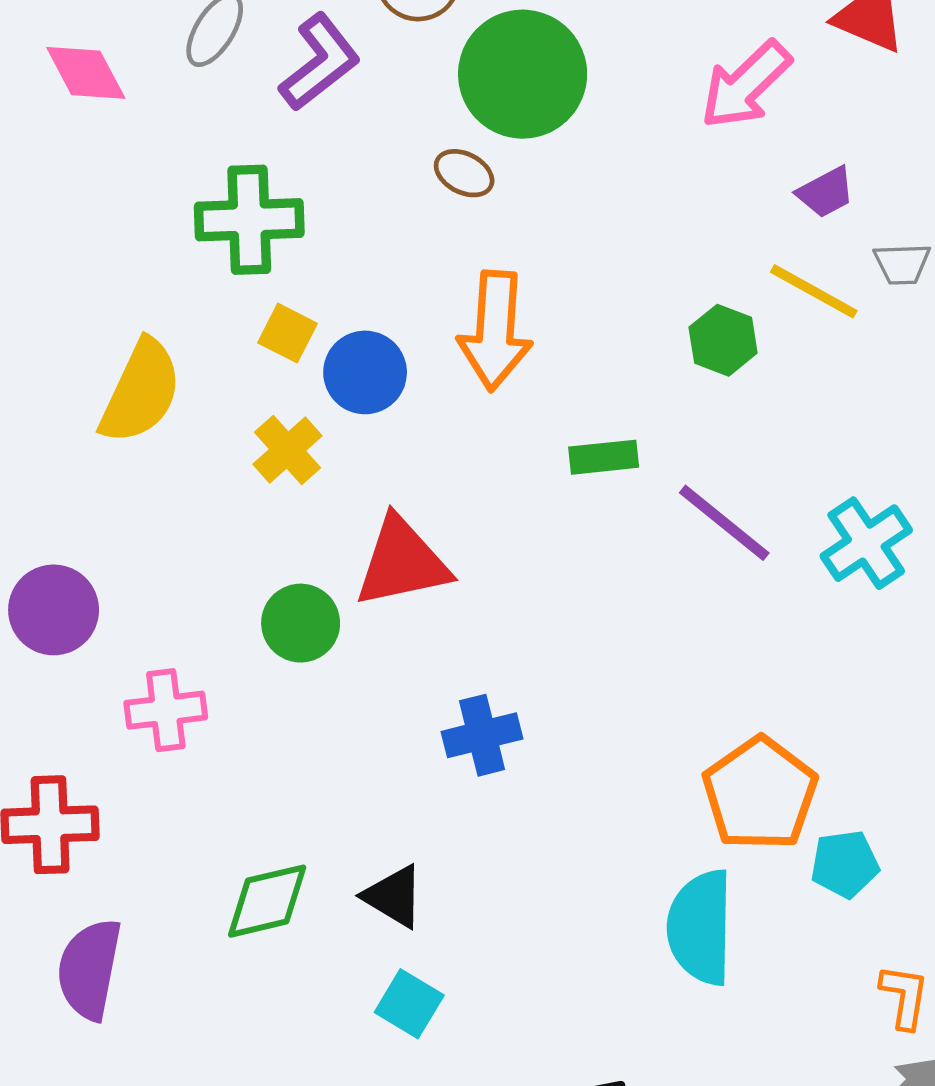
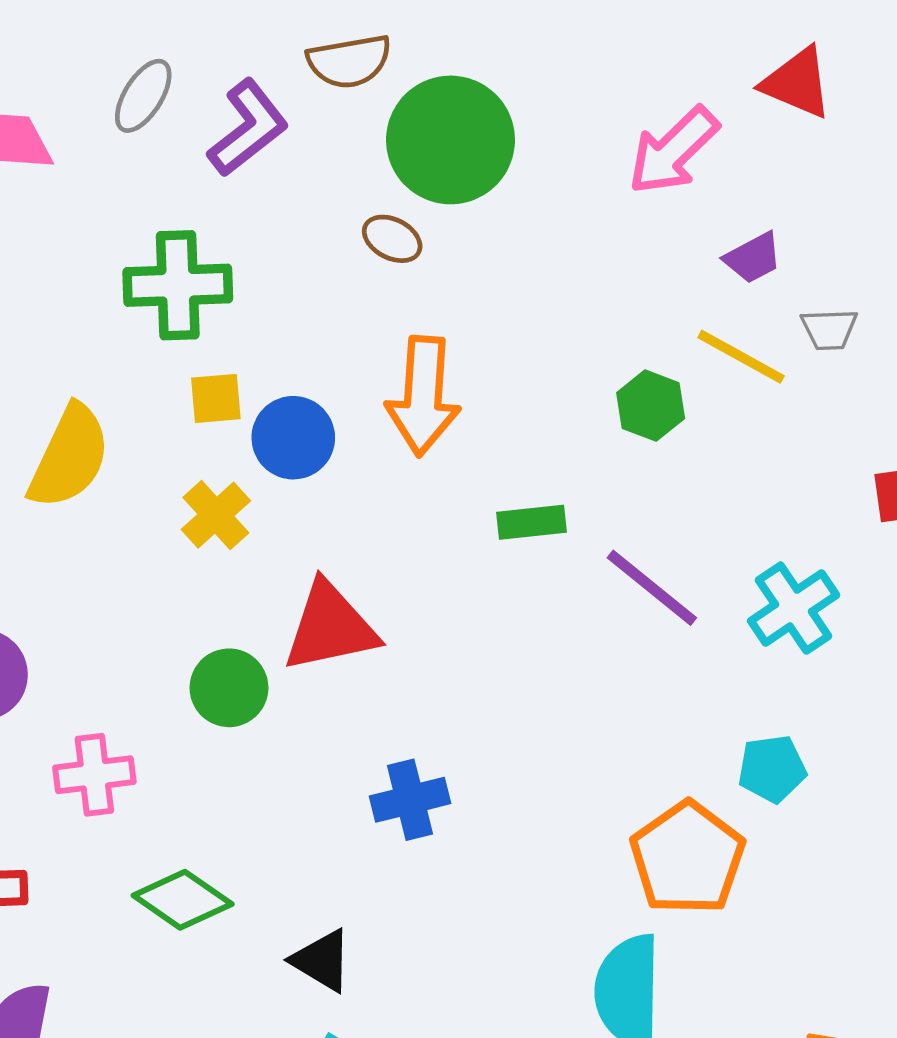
yellow square: (287, 333) -> (216, 398), turned -32
cyan pentagon: (845, 864) -> (772, 769), moved
green diamond: (267, 901) -> (183, 900), moved, turned 48

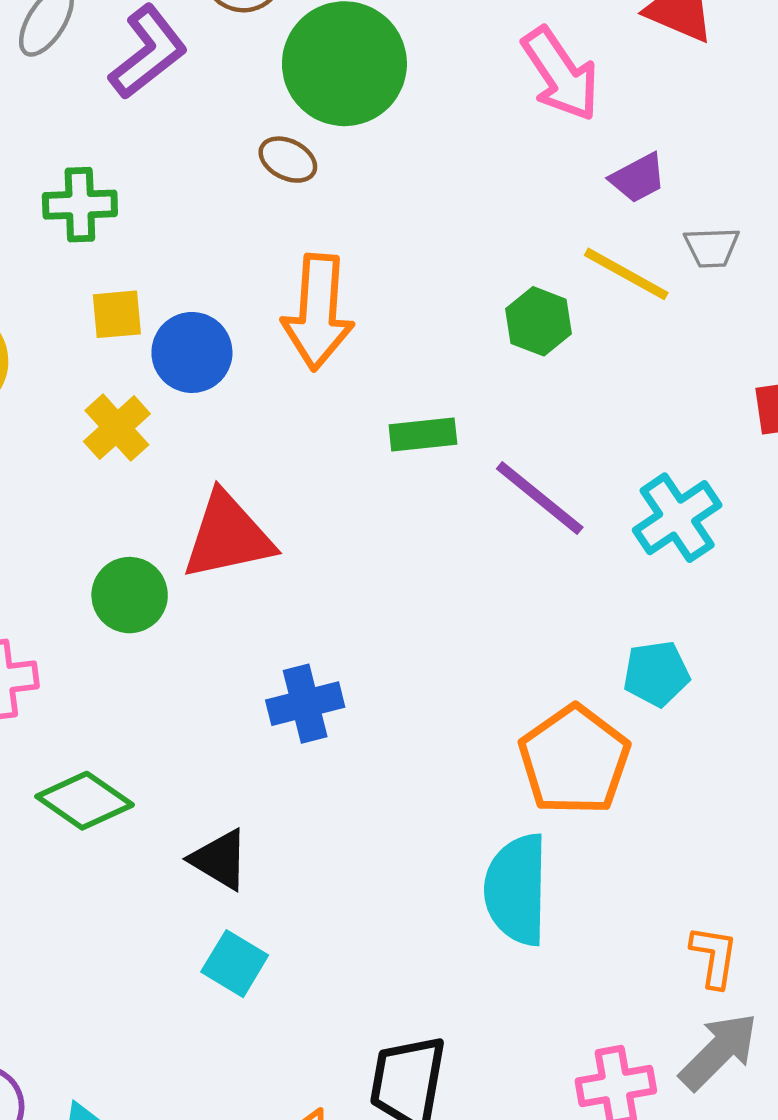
pink arrow: (673, 151) -> (560, 74), turned -80
green cross: (178, 285) -> (80, 205), size x0.7

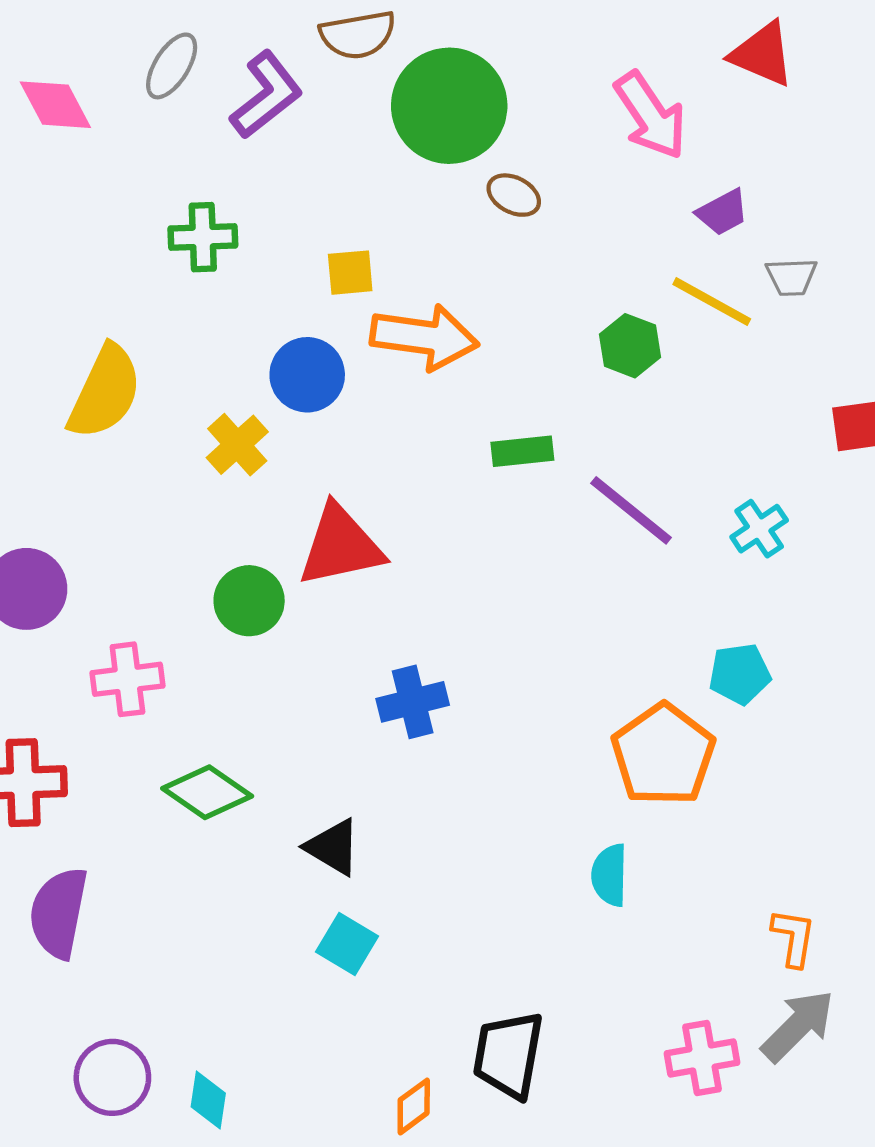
brown ellipse: (288, 160) -> (514, 195), moved
orange arrow: (318, 312) -> (424, 337), turned -86
yellow square: (117, 314) -> (350, 273), moved
cyan cross: (677, 518) -> (759, 529), size x0.7
cyan semicircle: (517, 890) -> (610, 875), size x0.6

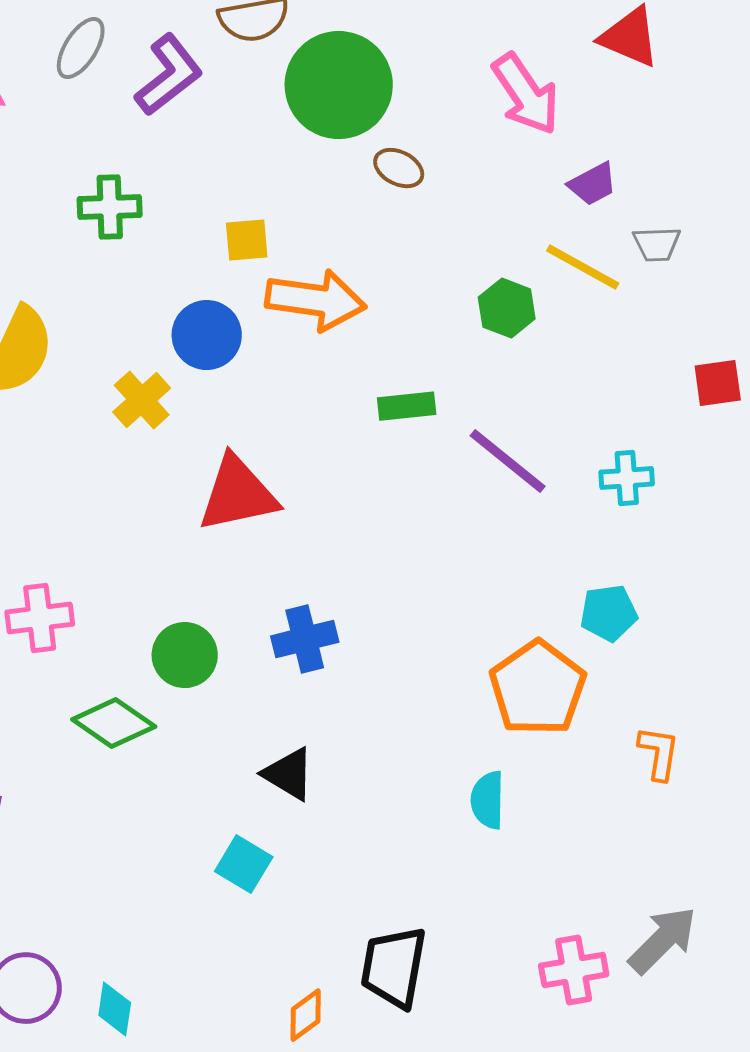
cyan cross: (759, 529) -> (627, 478), turned 30
green circle: (249, 601) -> (185, 655), moved
black triangle: (333, 847) -> (289, 774), moved
orange L-shape: (794, 938) -> (659, 753), moved

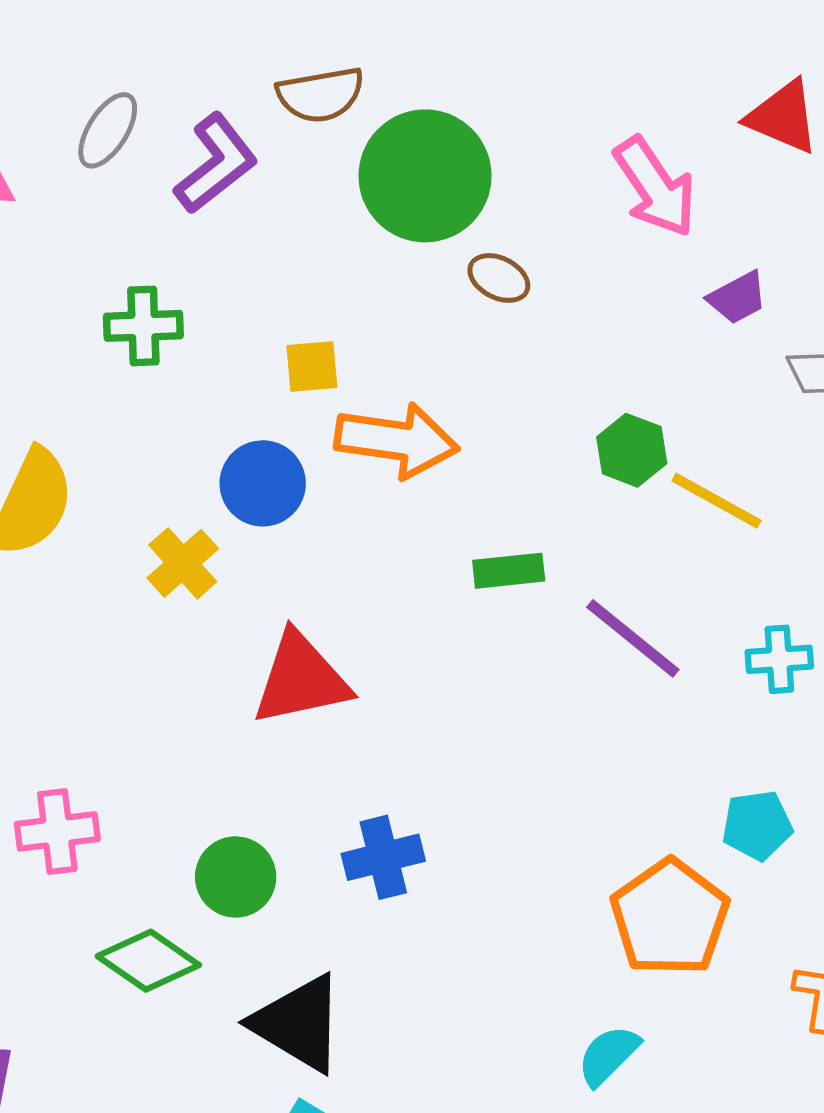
yellow line: (583, 267) -> (717, 501), moved
black triangle: (289, 774) -> (298, 1023), moved, size x1.5
cyan semicircle: (488, 800) -> (608, 1055), turned 44

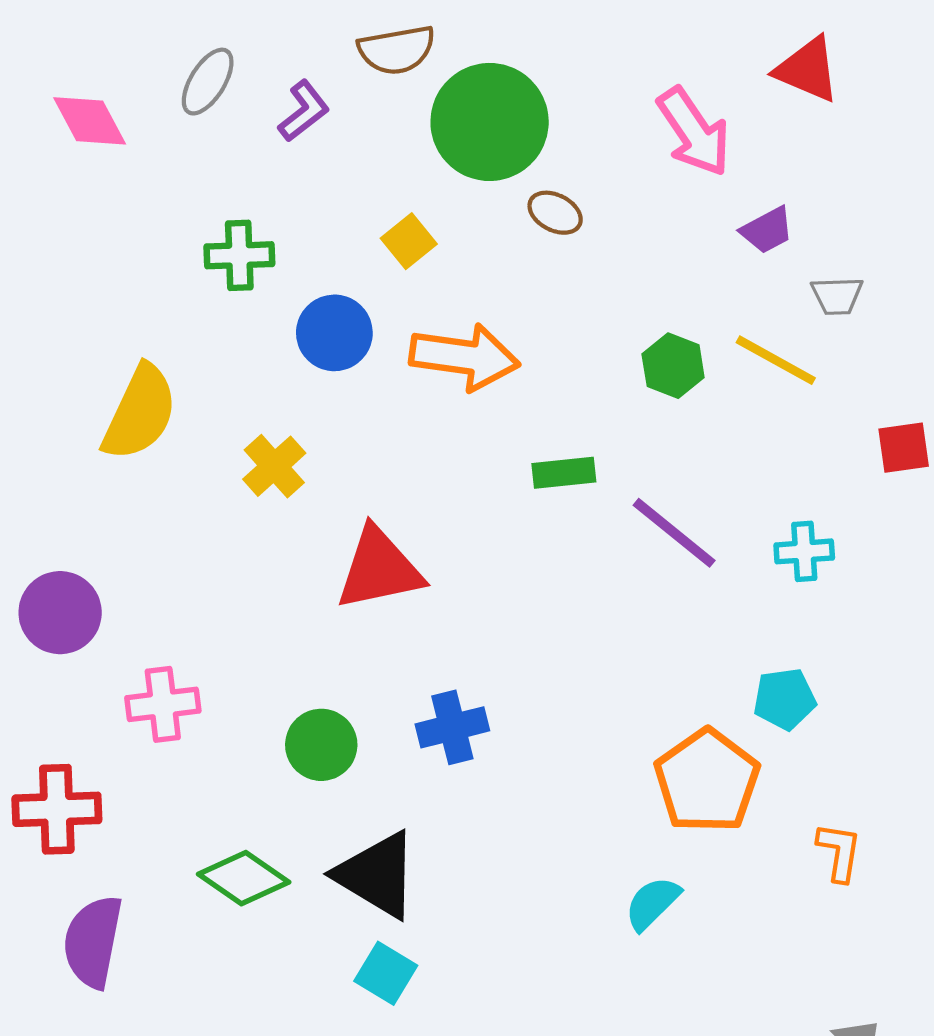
purple L-shape: (216, 164) -> (304, 111), size x0.7
yellow square: (312, 367) -> (409, 241), moved, turned -34
blue circle: (263, 483) -> (334, 333), moved
yellow line: (717, 501) -> (776, 360), moved
green diamond: (148, 961) -> (244, 878), moved

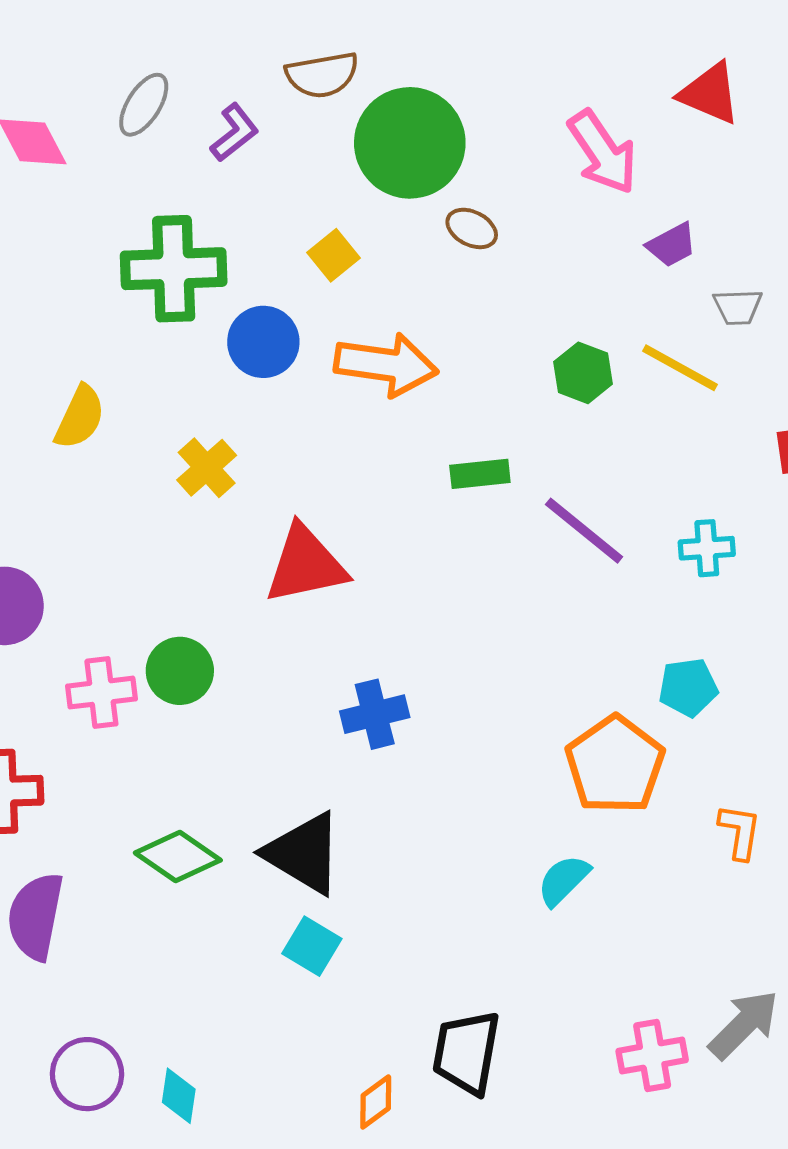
green cross: (239, 255) -> (174, 269), size x1.6
yellow semicircle: (140, 413) -> (80, 417), size x0.7
green circle: (321, 745) -> (180, 671), moved

